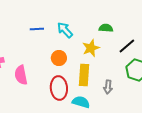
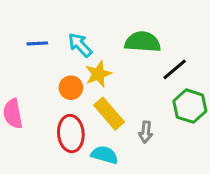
green semicircle: (106, 28) -> (143, 42), size x1.6
yellow star: (91, 48) -> (98, 74), moved
yellow rectangle: (84, 75) -> (109, 114), turned -45

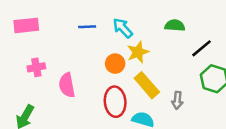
green semicircle: (143, 42) -> (175, 25), size x0.7

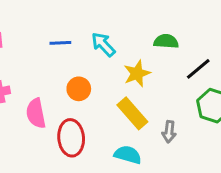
yellow star: (138, 52) -> (137, 73), moved
orange circle: (115, 64) -> (79, 89), moved
red ellipse: (115, 102) -> (71, 138), moved

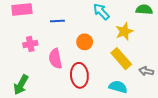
blue line: (60, 43) -> (57, 21), moved
gray arrow: (169, 132) -> (146, 71), turned 96

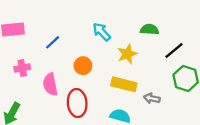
blue line: (57, 21) -> (53, 42), turned -40
yellow rectangle: (121, 59) -> (124, 84), turned -35

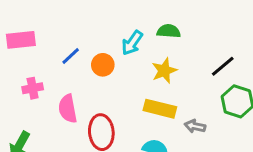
green semicircle: (150, 29) -> (169, 31), moved
cyan arrow: (102, 32) -> (132, 43), turned -102
orange circle: (83, 66) -> (103, 65), moved

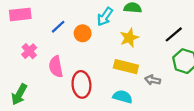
pink cross: (33, 88) -> (29, 51), turned -32

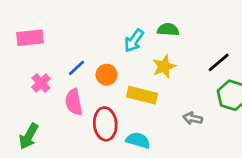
blue line: (58, 27) -> (77, 68), moved
orange circle: (83, 33) -> (107, 75), moved
yellow rectangle: (126, 67) -> (142, 95), moved
cyan semicircle: (123, 97) -> (138, 140), moved

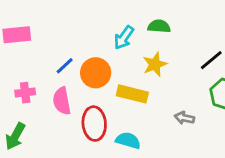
orange circle: (107, 75) -> (96, 73), size x1.4
pink cross: (41, 83) -> (25, 93), moved, turned 36

